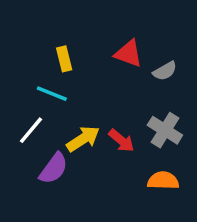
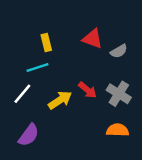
cyan line: (52, 94) -> (37, 67), turned -40
red arrow: (121, 141) -> (88, 90), moved
purple semicircle: (54, 168) -> (29, 135), moved

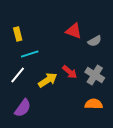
yellow rectangle: (46, 42) -> (18, 34), moved

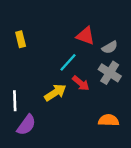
cyan line: (30, 54) -> (68, 62), moved, turned -30
white line: (18, 75) -> (15, 101), moved, turned -42
gray cross: (95, 75) -> (110, 73), moved

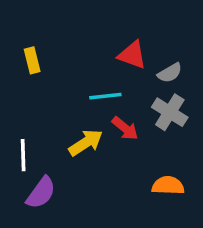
cyan line: (68, 62) -> (105, 96), turned 42

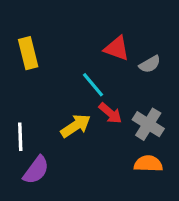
yellow rectangle: (32, 60) -> (28, 53), size x1.4
cyan line: (105, 96) -> (93, 85), turned 56
gray cross: (170, 112) -> (148, 124), moved

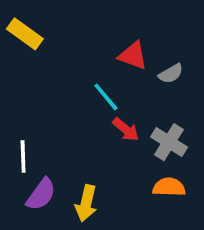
yellow rectangle: (28, 53) -> (25, 34), moved, turned -40
yellow arrow: (76, 126) -> (86, 203), moved, turned 136

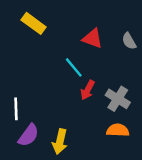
yellow rectangle: (25, 34) -> (34, 23), moved
gray semicircle: (171, 74) -> (129, 41), moved, turned 90
red arrow: (126, 129) -> (88, 90), turned 78

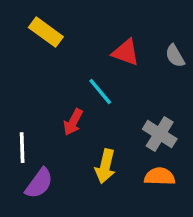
red arrow: (88, 90) -> (73, 122), moved
yellow arrow: (60, 142) -> (105, 166), moved

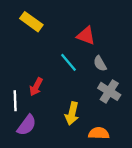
gray semicircle: (175, 56) -> (100, 64), moved
red arrow: (73, 122) -> (36, 87), moved
orange semicircle: (160, 176) -> (99, 133), moved

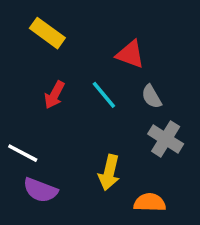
red arrow: (36, 87) -> (54, 95), moved
white line: (15, 101) -> (23, 153), turned -60
purple semicircle: (27, 125) -> (40, 190), turned 75

